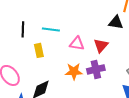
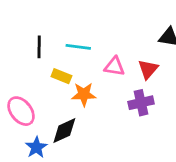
yellow rectangle: (39, 50) -> (61, 76), turned -56
orange star: (74, 71) -> (84, 94), moved

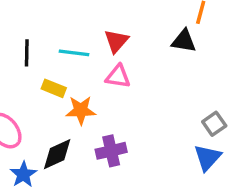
red triangle: (148, 69) -> (116, 41), moved
purple cross: (141, 103) -> (111, 151), moved

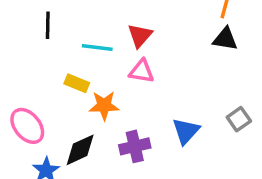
black triangle: (184, 41) -> (225, 39), moved
black line: (27, 53) -> (48, 25), moved
blue triangle: (207, 158) -> (186, 131), moved

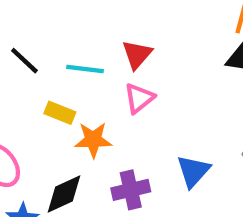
black line: (48, 25) -> (24, 61), moved, turned -48
pink triangle: (142, 71) -> (139, 98), turned -48

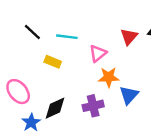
red triangle: (137, 54) -> (129, 37), moved
orange star: (93, 140) -> (109, 77), moved

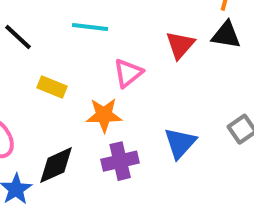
cyan line: (67, 37) -> (90, 27), moved
orange star: (109, 77) -> (104, 115), moved

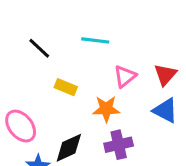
red triangle: (180, 45) -> (165, 75), moved
blue triangle: (180, 143) -> (165, 110), moved, turned -44

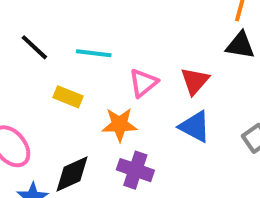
cyan line: (95, 40) -> (94, 53), moved
purple cross: (119, 145) -> (135, 170), turned 32

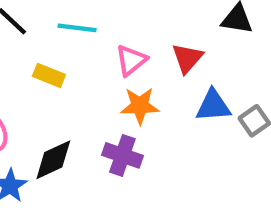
orange star: (120, 125) -> (140, 106), moved
blue triangle: (195, 127) -> (213, 106), moved, turned -32

